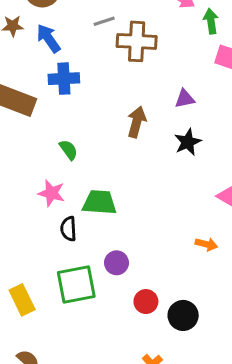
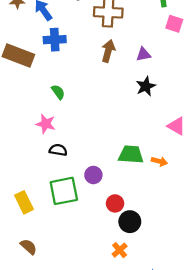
brown arrow: (137, 122) -> (108, 51), moved
green trapezoid: (99, 202) -> (131, 155), moved
black semicircle: (69, 229) -> (58, 150), turned 102
black circle: (183, 315) -> (130, 222), moved

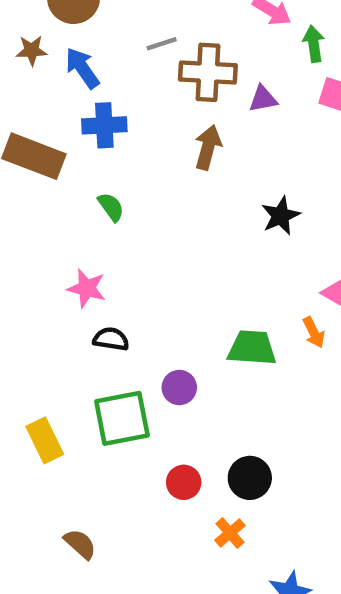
purple triangle: (143, 54) -> (263, 99), moved
green semicircle: (58, 92) -> (111, 207), moved
orange arrow: (159, 161) -> (314, 332), moved, turned 49
red circle: (115, 203) -> (184, 482), moved
brown semicircle: (29, 247) -> (80, 544), moved

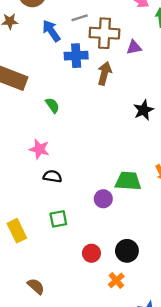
blue arrow: (82, 68) -> (51, 31), moved
blue cross: (104, 125) -> (76, 56), moved
purple circle: (179, 388) -> (103, 199), moved
green square: (122, 418) -> (58, 219), size x0.6

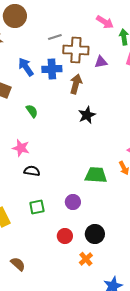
blue arrow: (51, 31) -> (26, 67), moved
black star: (144, 110) -> (87, 115), moved
purple circle: (103, 199) -> (73, 202), moved

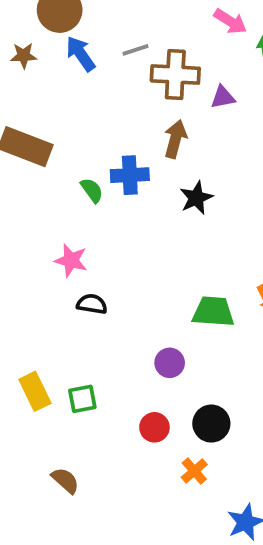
blue arrow: (26, 67) -> (80, 54), moved
blue cross: (52, 69) -> (130, 175), moved
green square: (37, 207) -> (82, 399), moved

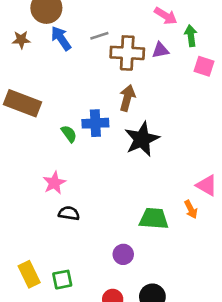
purple triangle: (223, 97) -> (160, 50), moved
black star: (196, 198) -> (142, 139), size x1.5
pink star: (71, 260) -> (54, 183), turned 30

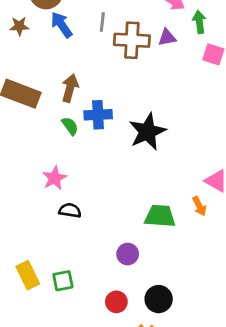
gray line: (99, 36) -> (102, 22), turned -66
brown arrow: (127, 98) -> (70, 88), moved

